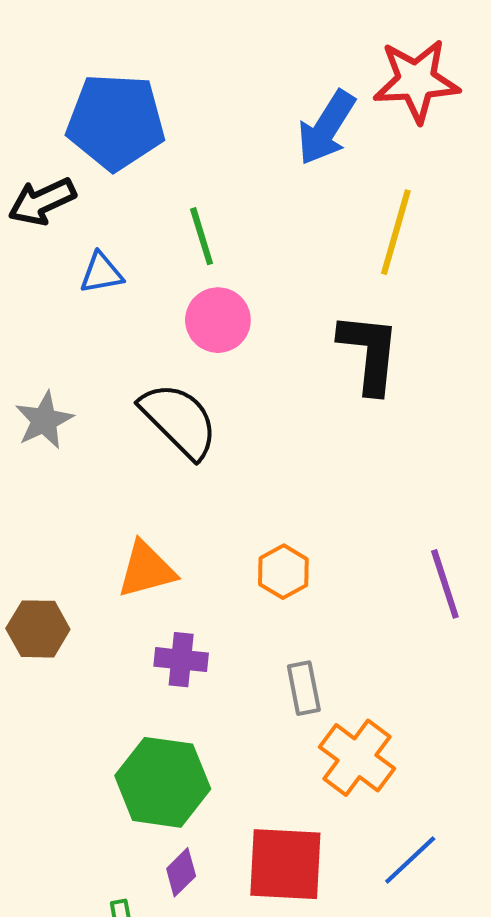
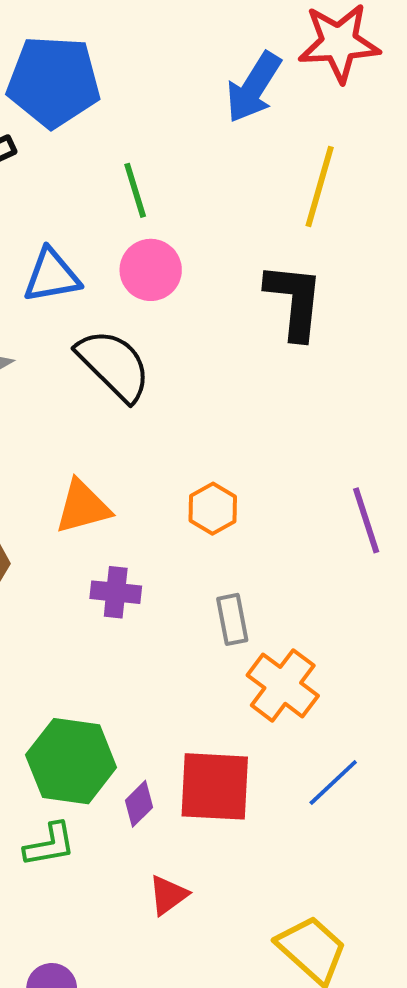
blue triangle: (101, 273) -> (52, 276), moved, size x1.4
green hexagon: (163, 782) -> (71, 761), moved
purple diamond: (181, 872) -> (139, 804), moved

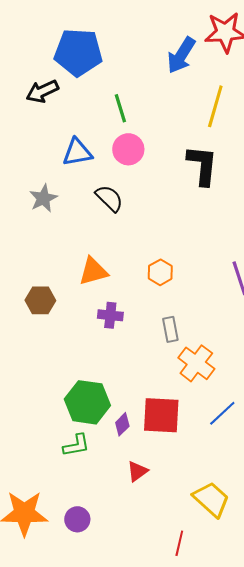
black semicircle: (114, 365) -> (109, 198), size x0.7

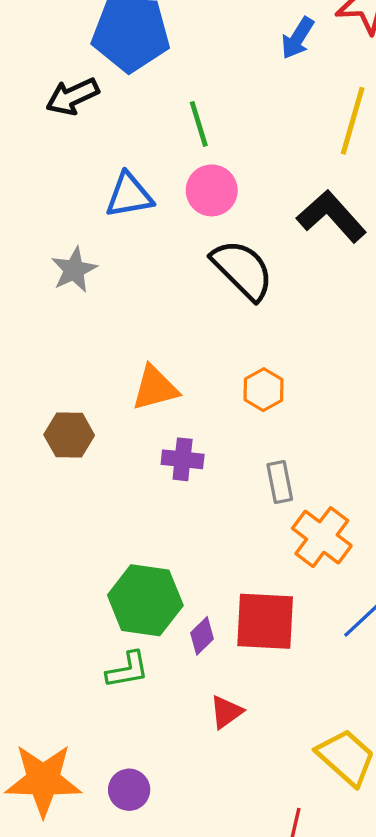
blue arrow: (181, 55) -> (298, 38), size x0.7
black L-shape: (202, 165) -> (332, 216), turned -48
black semicircle: (109, 198) -> (242, 270), moved, size x1.4

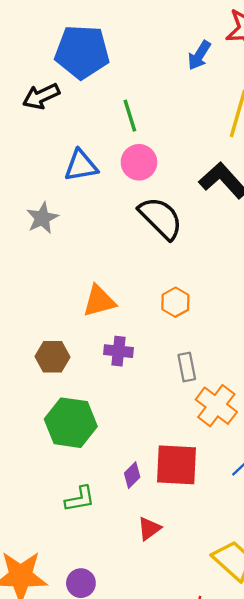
brown hexagon: (69, 435) -> (53, 357), moved
green hexagon: (145, 600) -> (71, 423), moved

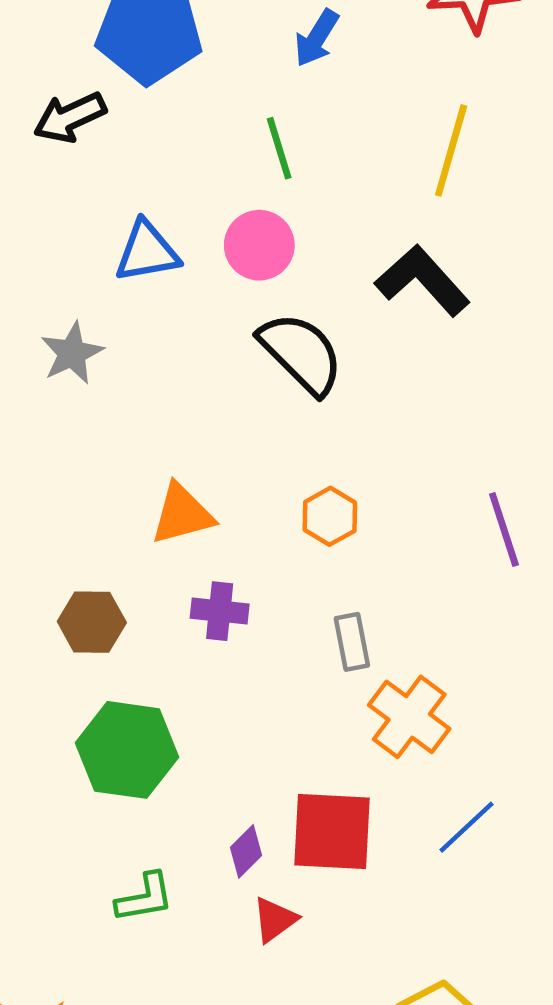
blue arrow: (199, 55) -> (317, 38), moved
green line: (130, 116) -> (279, 148), moved
red triangle: (149, 529) -> (275, 920), moved

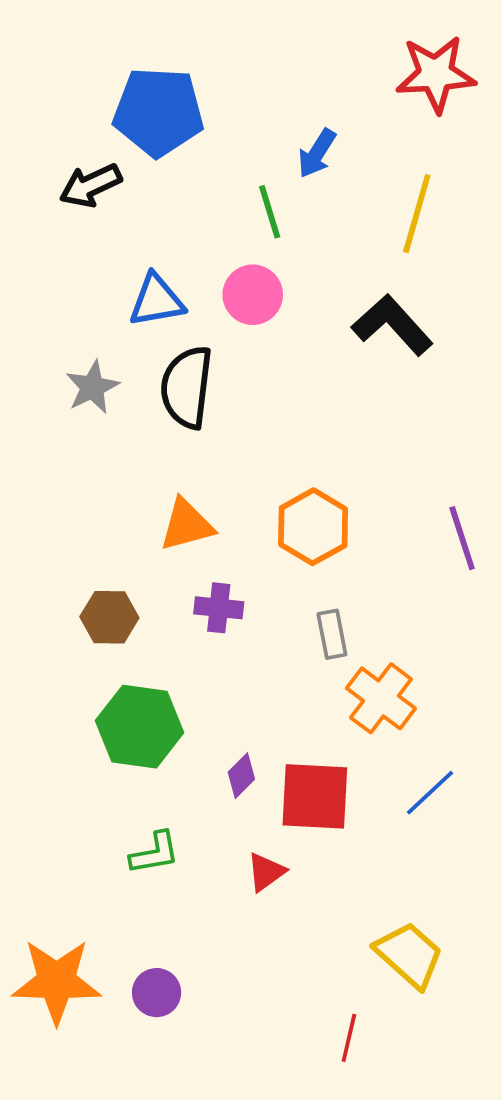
blue arrow: (317, 38) -> (317, 153), moved
black semicircle: (301, 353) -> (187, 387), moved, turned -128
orange hexagon: (330, 516) -> (313, 527), size x1.5
purple diamond: (246, 851) -> (241, 776), moved

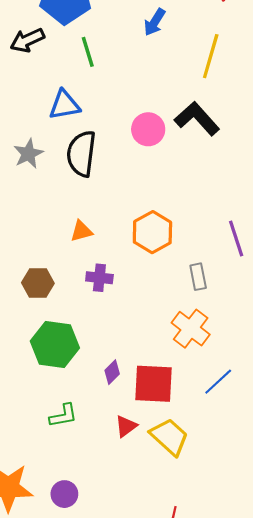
green line: (270, 212) -> (88, 52), moved
pink circle: (253, 295) -> (148, 129), moved
orange triangle: (187, 525) -> (81, 231), size x0.7
gray rectangle: (332, 634) -> (198, 277), moved
yellow trapezoid: (409, 955) -> (169, 437), moved

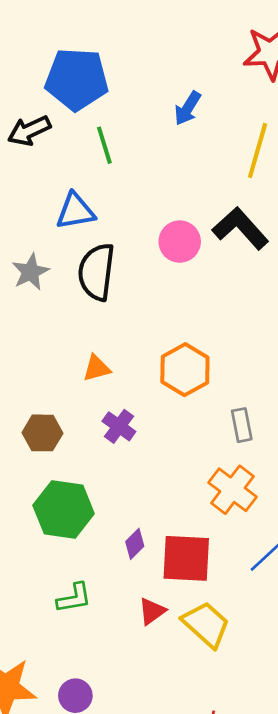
purple cross: (99, 278) -> (119, 426), turned 30

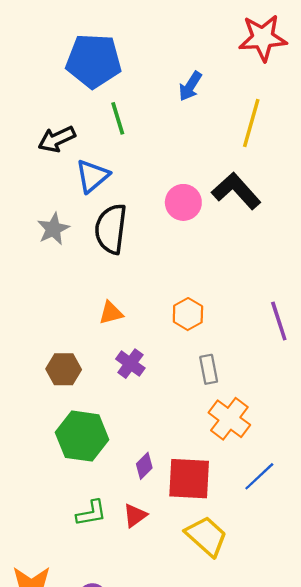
black arrow: (29, 131) -> (57, 139), moved
blue triangle: (75, 211) -> (92, 176), turned -30
orange hexagon: (185, 370) -> (188, 314), size x0.7
gray rectangle: (242, 425) -> (209, 369), moved
red triangle: (152, 611) -> (135, 515), moved

